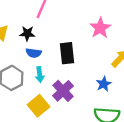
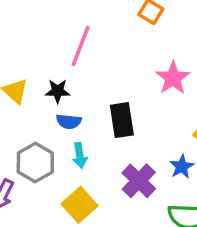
purple cross: (63, 91) -> (139, 181), moved

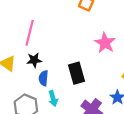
pink line: (81, 46) -> (30, 33), moved
blue semicircle: (69, 121) -> (44, 78), turned 96

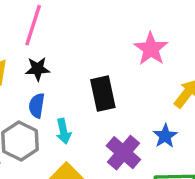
blue semicircle: (44, 78) -> (37, 106), moved

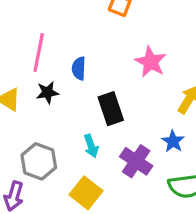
blue semicircle: (37, 106) -> (79, 68), moved
cyan arrow: (64, 131) -> (91, 146), moved

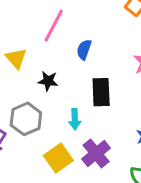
black star: (47, 93) -> (48, 81), moved
purple cross: (136, 161) -> (96, 153), moved

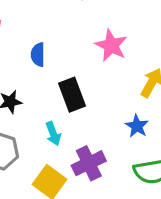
purple cross: (96, 153) -> (89, 163), turned 32

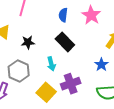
blue semicircle: (38, 55) -> (63, 15), moved
black rectangle: (72, 95) -> (65, 42), turned -30

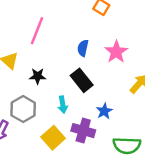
blue star: (101, 65) -> (104, 111), moved
purple cross: (71, 84) -> (83, 131), turned 30

